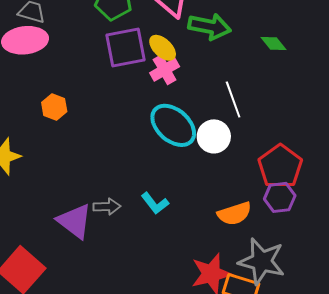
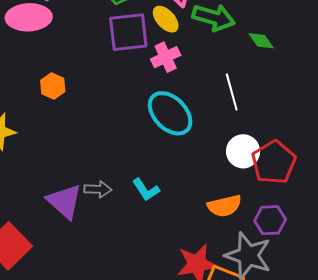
green diamond: (273, 44) -> (261, 41), moved
yellow ellipse: (163, 48) -> (166, 19), moved
white circle: (214, 136) -> (243, 151), moved
purple hexagon: (280, 197) -> (270, 220), moved

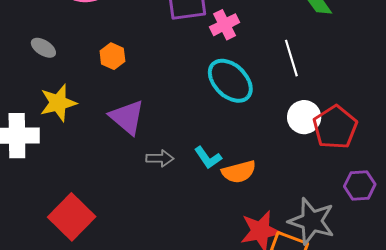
purple triangle: (65, 201) -> (127, 117), moved
orange semicircle: (224, 206) -> (239, 172), moved
purple hexagon: (270, 220) -> (360, 185), moved

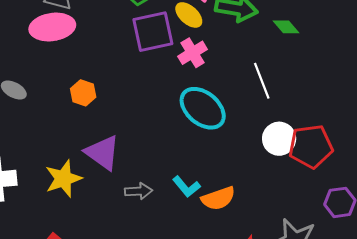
yellow star: (58, 103) -> (63, 179), moved
red pentagon: (335, 127) -> (311, 146), turned 30

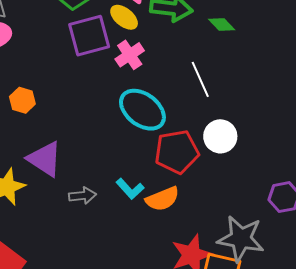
red pentagon: (311, 146) -> (177, 152), moved

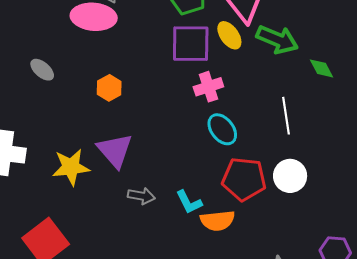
pink cross: (130, 55) -> (208, 87), moved
cyan ellipse: (142, 110) -> (222, 129), size x0.7

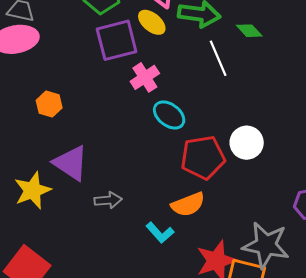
white line: (286, 116) -> (218, 58), moved
cyan L-shape: (189, 202) -> (160, 233), moved

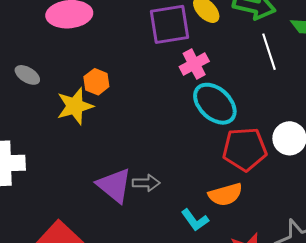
cyan ellipse: (169, 115) -> (215, 104), size x1.4
purple triangle: (71, 163) -> (114, 185), moved
yellow star: (33, 190) -> (75, 106), moved

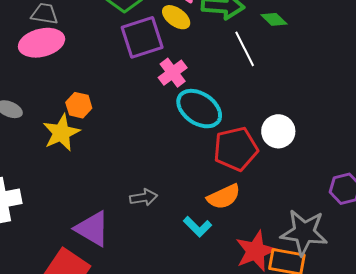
purple triangle: (114, 185) -> (92, 229), moved

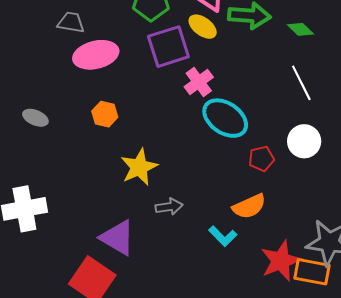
pink ellipse: (42, 43) -> (96, 55), moved
white line: (245, 49) -> (301, 83), moved
yellow star: (61, 133) -> (139, 167), moved
red pentagon: (236, 149) -> (261, 159), size x0.6

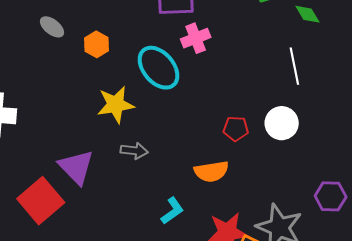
gray ellipse: (35, 118) -> (52, 27), moved
cyan ellipse: (225, 118) -> (158, 68), moved
cyan L-shape: (223, 236) -> (172, 211), moved, turned -96

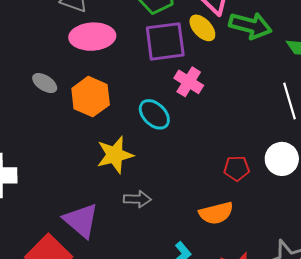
pink cross: (196, 38) -> (189, 82), turned -32
orange hexagon: (96, 44) -> (91, 97), size x1.5
cyan ellipse: (158, 68) -> (154, 114), size x0.7

